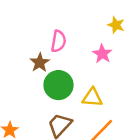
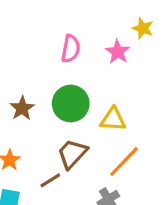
pink star: (102, 54) -> (118, 52), moved
brown star: (40, 63) -> (22, 108), moved

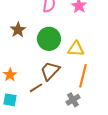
brown star: (22, 108) -> (18, 30), moved
orange line: (124, 162) -> (83, 76), turned -30

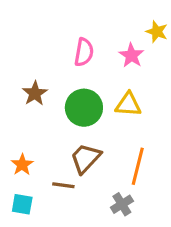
yellow triangle: (76, 49) -> (128, 104), moved
brown line: (36, 88) -> (63, 185), turned 40

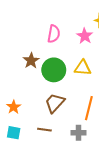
brown star: (35, 93) -> (31, 61), moved
brown line: (63, 185) -> (44, 130), moved
gray cross: (122, 204) -> (78, 133), turned 32

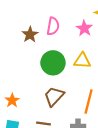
brown star: (31, 61) -> (30, 35), moved

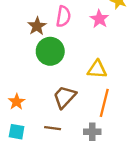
yellow triangle: (82, 61) -> (97, 69), moved
green circle: (53, 63) -> (50, 51), moved

